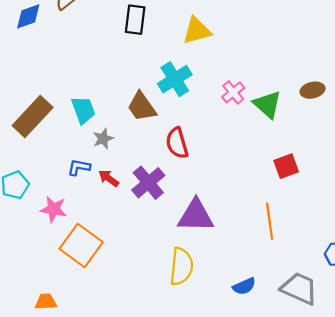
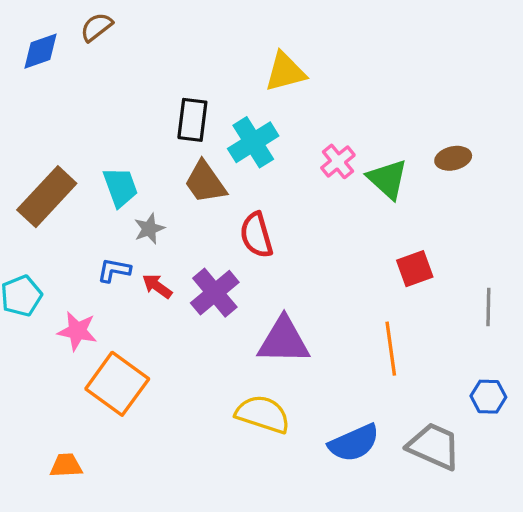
black rectangle: (135, 20) -> (192, 120), moved
yellow semicircle: (181, 266) -> (263, 414), turned -78
blue semicircle: (244, 286) -> (354, 443), size x1.5

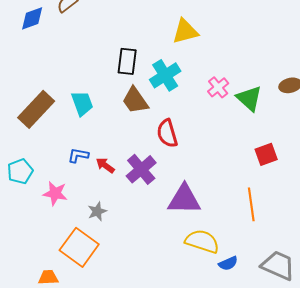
gray star: (149, 229) -> (97, 211), moved
orange square: (117, 384) -> (79, 247), moved
yellow semicircle: (263, 414) -> (202, 241), moved
blue semicircle: (354, 443) -> (228, 263), size x0.6

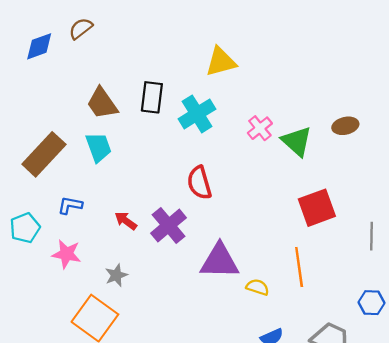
brown trapezoid: (135, 100) -> (102, 103), moved
red square: (266, 154) -> (317, 208), size x1.4
blue L-shape: (78, 155) -> (70, 205), moved
yellow semicircle: (202, 241) -> (258, 287), moved, size x0.6

